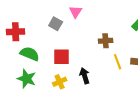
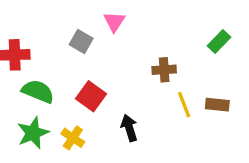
red square: (62, 57) -> (91, 96), turned 36
green star: (27, 79) -> (33, 133), turned 30
yellow cross: (60, 82) -> (73, 138), moved, turned -32

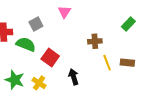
gray square: (81, 42) -> (36, 24), moved, turned 32
green semicircle: (38, 91) -> (26, 44), moved
green star: (33, 133) -> (15, 80), turned -30

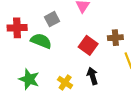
red square: (50, 58) -> (88, 45), moved
yellow cross: (39, 83) -> (65, 82), moved

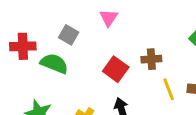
gray square: (52, 19) -> (69, 35), turned -32

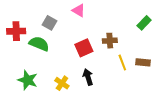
pink triangle: (109, 18) -> (79, 10), turned -32
red square: (116, 69) -> (84, 48), turned 30

